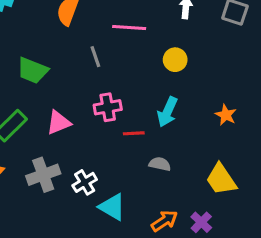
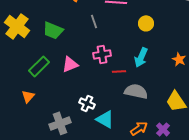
gray semicircle: (160, 164) -> (136, 91), size x1.6
gray cross: (43, 175) -> (60, 123), moved
white cross: (85, 182) -> (87, 103), turned -35

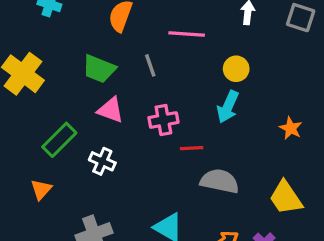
green trapezoid: (53, 30) -> (99, 69), moved
cyan arrow: (141, 57) -> (228, 107), moved
pink triangle: (70, 64) -> (111, 110), moved, turned 42
white cross: (87, 103) -> (102, 161), moved

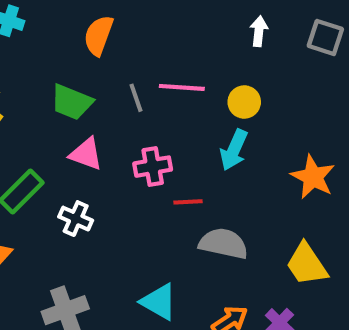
pink line: (187, 34) -> (182, 87), moved
orange star: (291, 128) -> (313, 177), size x1.5

